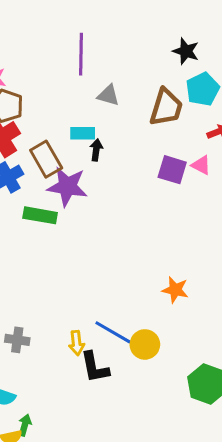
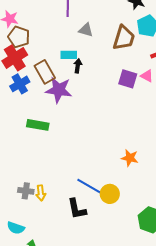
green rectangle: (40, 215) -> (38, 125), moved
yellow arrow: (76, 343) -> (41, 193), moved

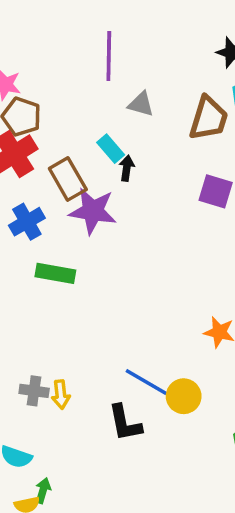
cyan rectangle: (69, 55) -> (111, 149), turned 49
blue cross: (20, 84) -> (27, 222), moved

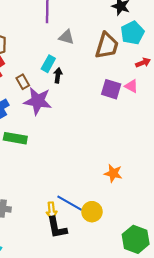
cyan rectangle: (111, 149) -> (48, 64), turned 70
brown rectangle: (68, 179) -> (23, 82), size x0.6
yellow arrow: (61, 394) -> (52, 211), moved

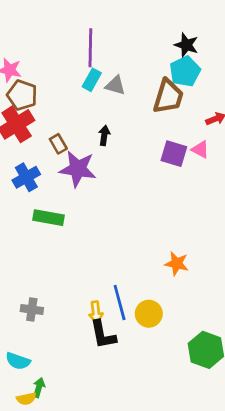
cyan pentagon: (132, 33) -> (185, 71), moved
cyan rectangle: (48, 64) -> (92, 80), moved
blue line: (70, 203) -> (120, 303), turned 45

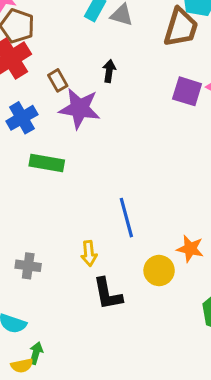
orange star: (177, 264) -> (190, 249), moved
blue line: (120, 303) -> (126, 218), moved
yellow arrow: (96, 312) -> (89, 253), moved

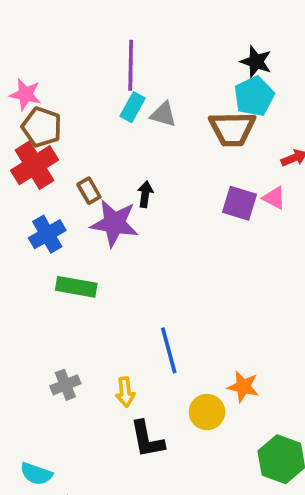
brown trapezoid: (181, 27) -> (232, 129), turned 72
black arrow: (109, 71) -> (145, 194), moved
gray cross: (28, 266) -> (65, 385), moved, turned -30

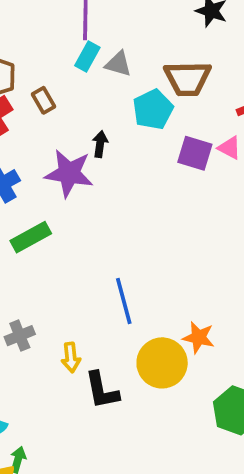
cyan pentagon: (254, 96) -> (153, 109), moved
brown rectangle: (89, 191) -> (43, 100), moved
green rectangle: (76, 287) -> (31, 237), turned -39
yellow arrow: (125, 392) -> (71, 357), moved
yellow circle: (207, 412) -> (162, 363), size x1.4

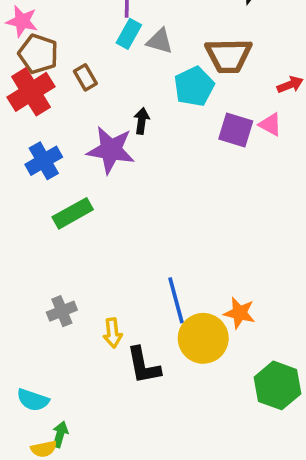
blue line: (124, 301) -> (176, 300), moved

